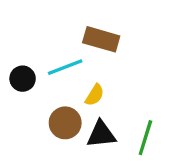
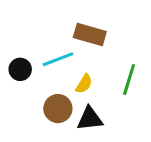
green line: (145, 138) -> (129, 80), moved

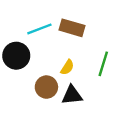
cyan line: (58, 59) -> (39, 29), moved
black circle: (20, 69) -> (16, 56), size x1.5

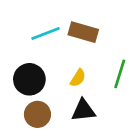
black circle: (16, 56) -> (29, 79), moved
brown circle: (46, 87) -> (37, 114), moved

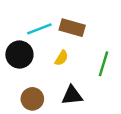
yellow semicircle: (78, 78) -> (62, 58), moved
black circle: (29, 79) -> (19, 55), moved

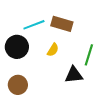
black triangle: (72, 95) -> (74, 75), moved
brown circle: (32, 99) -> (18, 85), moved

